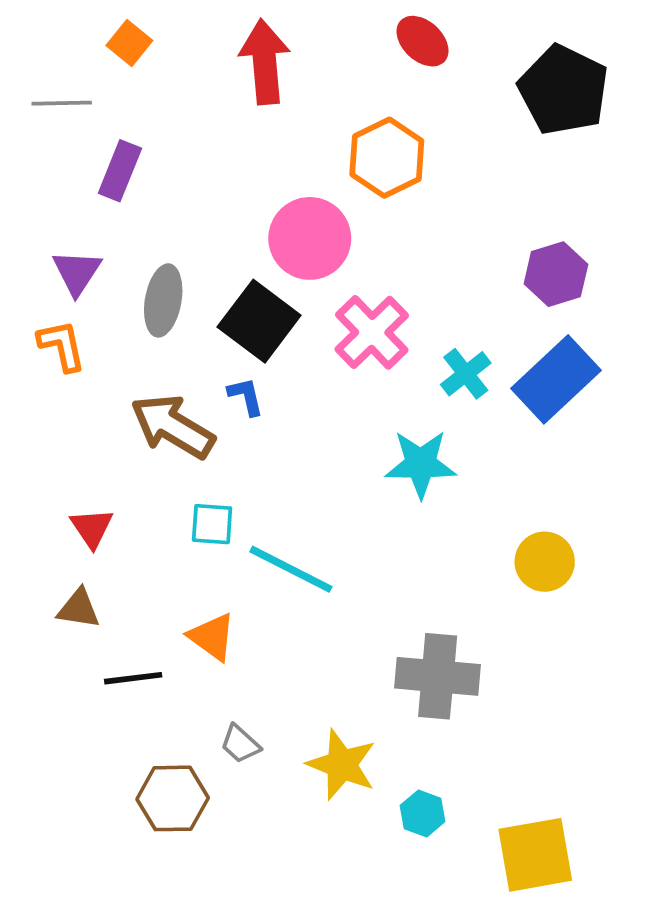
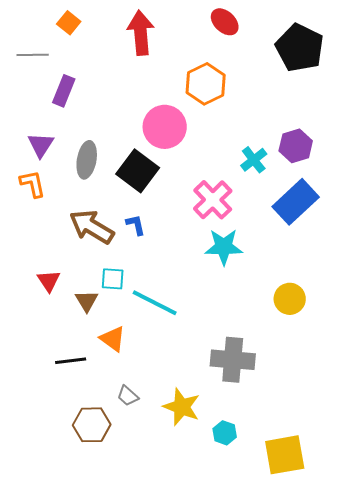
pink cross: (372, 332) -> (213, 200), moved
cyan cross: (466, 374) -> (254, 160), moved
blue L-shape: (246, 396) -> (136, 225), moved
brown triangle: (79, 609) -> (87, 301), moved, turned 50

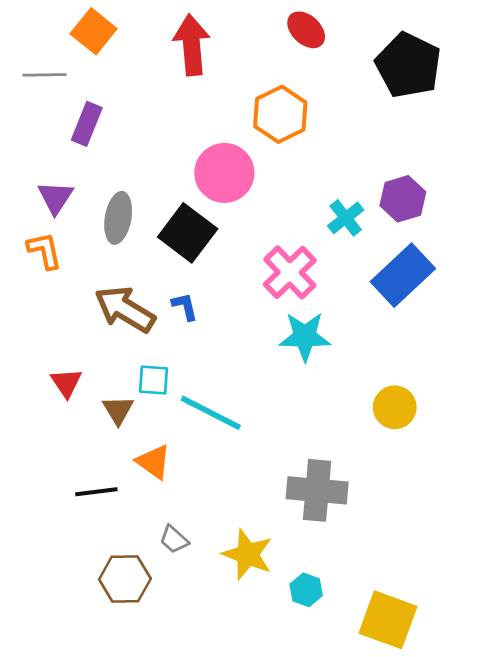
orange square: (69, 23) -> (94, 31), size x1.4
yellow square: (285, 455) -> (388, 620), turned 30

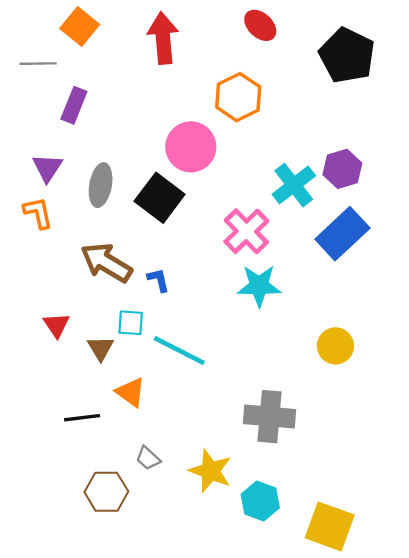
cyan cross: (346, 218) -> (294, 185), size x1.4
blue L-shape: (185, 306) -> (158, 280), moved
cyan hexagon: (306, 590) -> (260, 501), size x1.4

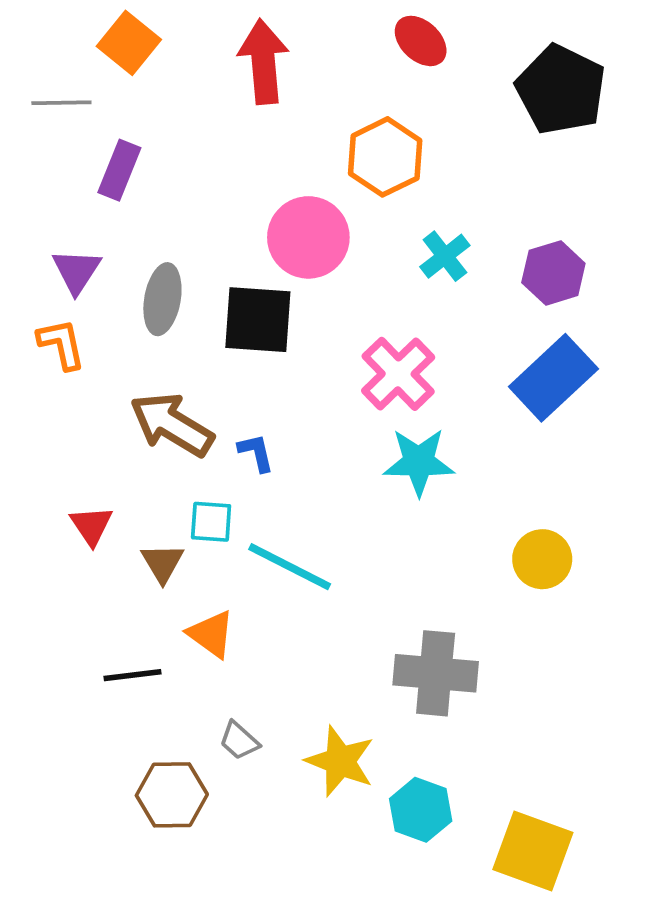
cyan cross: (294, 185) -> (445, 256), moved, size x0.7
black square: (160, 198) -> (258, 320), turned -33

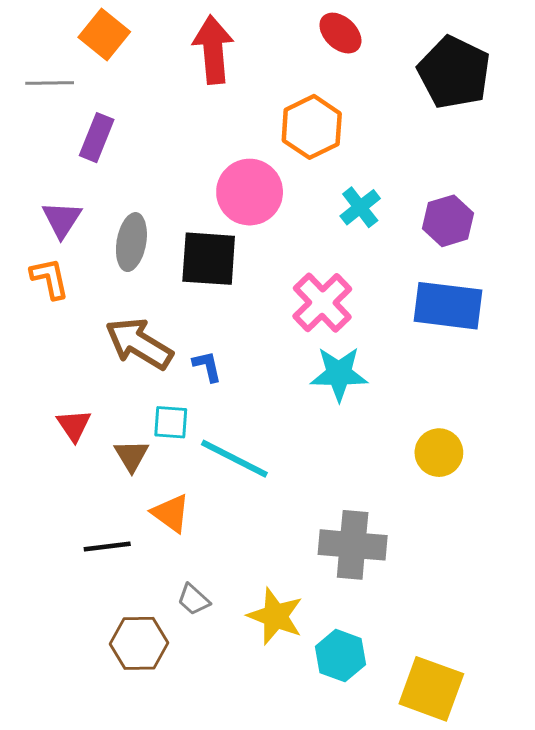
blue rectangle: (553, 378) -> (448, 306), turned 50

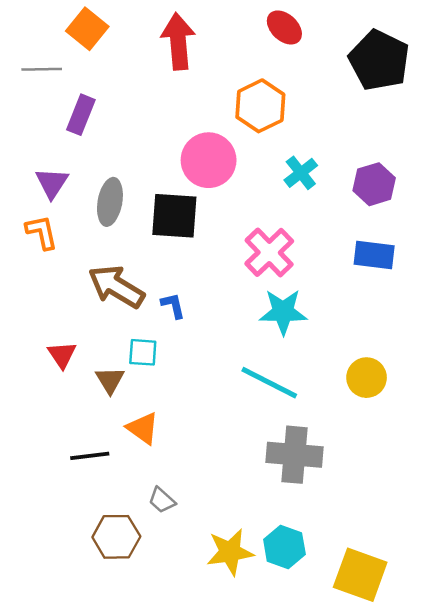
blue rectangle: (448, 306) -> (374, 255), size x0.7
cyan line: (234, 459) -> (269, 383), moved
yellow star: (275, 616) -> (230, 552), moved, turned -30

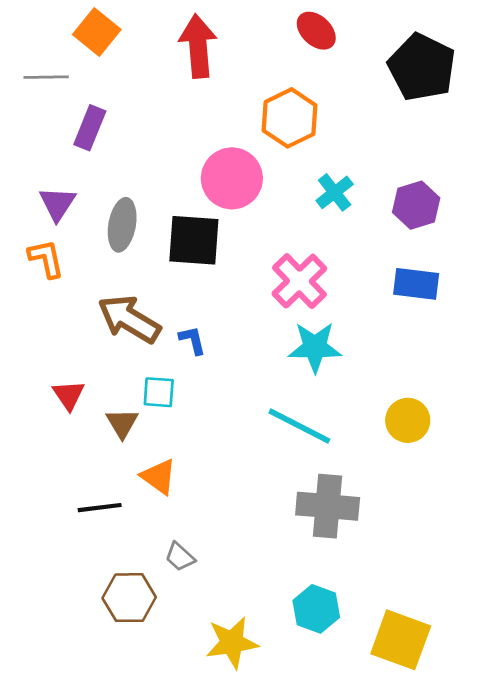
yellow star: (230, 552) -> (232, 643), moved

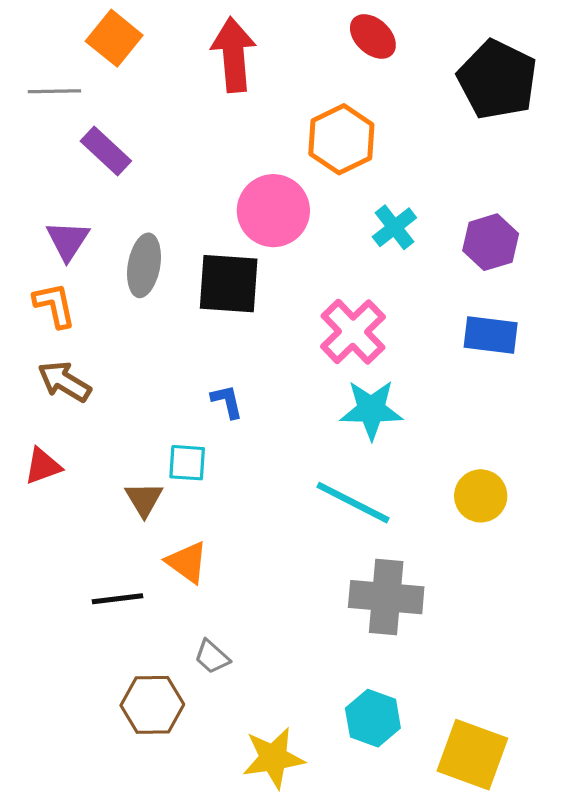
purple rectangle: (90, 128) -> (106, 151), turned -69
brown arrow: (129, 319) -> (64, 381), moved, size x0.7
red triangle: (69, 395) -> (43, 466), moved, turned 44

